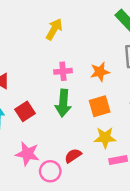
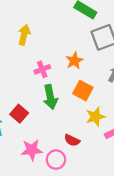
orange square: (100, 106) -> (83, 91), turned -30
red semicircle: (73, 156) -> (72, 140), turned -105

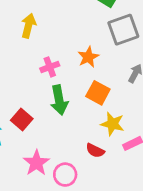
yellow star: (95, 117) -> (113, 124), turned 30
red semicircle: (72, 140) -> (95, 151), moved
pink star: (32, 150) -> (36, 163), turned -30

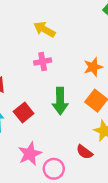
yellow arrow: (29, 26) -> (44, 29), turned -85
pink cross: (50, 67) -> (43, 62), moved

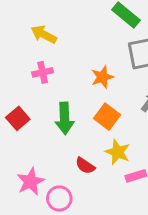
red square: (24, 113) -> (18, 118), moved
red semicircle: (84, 152) -> (85, 166), moved

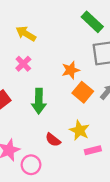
pink cross: (43, 72) -> (23, 64), turned -35
orange square: (107, 117) -> (83, 92), moved

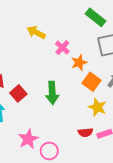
pink cross: (23, 64) -> (62, 48), moved
yellow star: (79, 130) -> (97, 107), moved
red semicircle: (53, 140) -> (85, 132), moved, turned -40

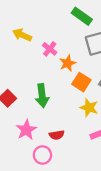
red semicircle: (85, 132) -> (57, 135), moved
pink star: (28, 139) -> (26, 130), moved

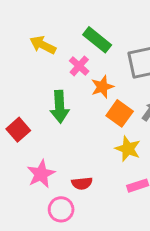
green rectangle: (82, 16) -> (97, 40), moved
green arrow: (42, 96) -> (60, 107), moved

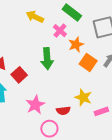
yellow star: (128, 149) -> (83, 97), moved

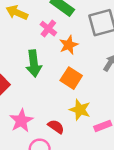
orange square: (88, 62) -> (71, 78), moved
red semicircle: (63, 111) -> (56, 127), turned -136

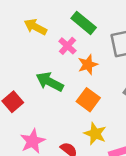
green arrow: (34, 64) -> (50, 82), turned 120

